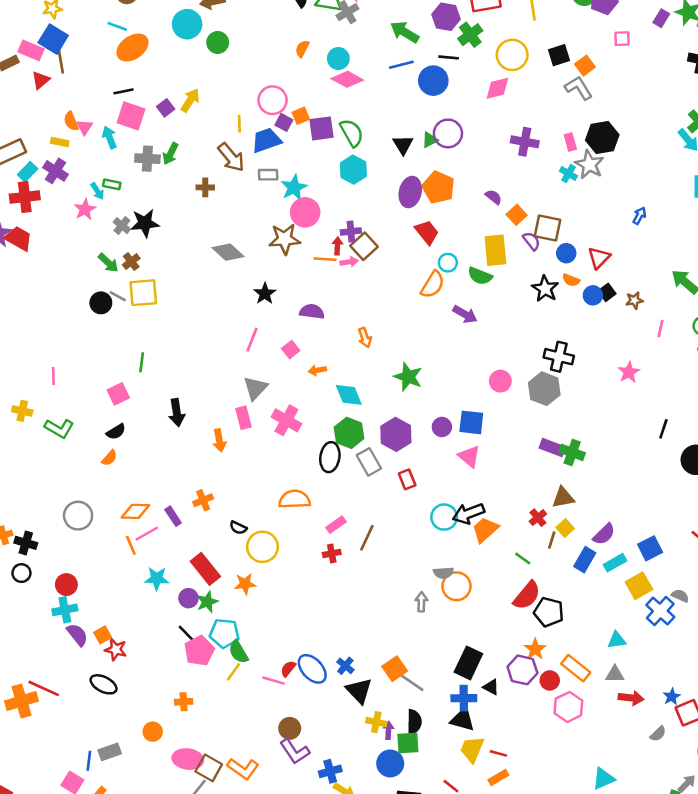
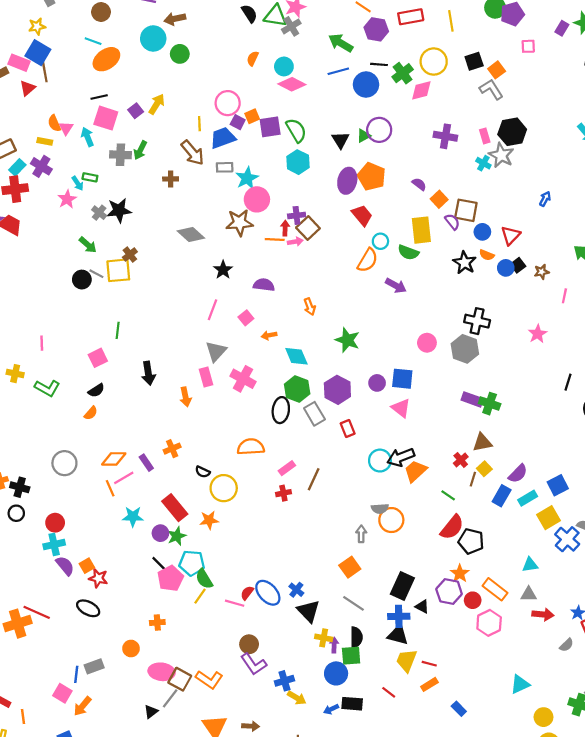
green cross: (470, 35) -> (403, 73), moved
brown cross: (131, 262) -> (130, 255), moved
orange square: (395, 669) -> (350, 567), moved

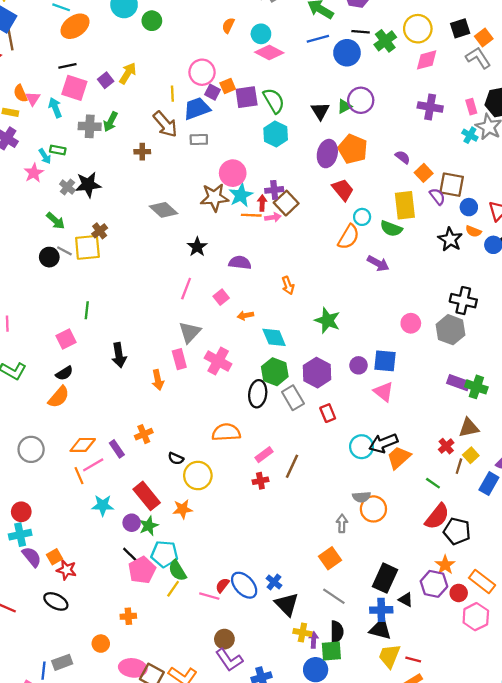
pink diamond: (421, 90) -> (427, 60), moved
cyan star: (247, 178) -> (241, 195), moved
orange semicircle: (91, 413) -> (59, 397), size x1.5

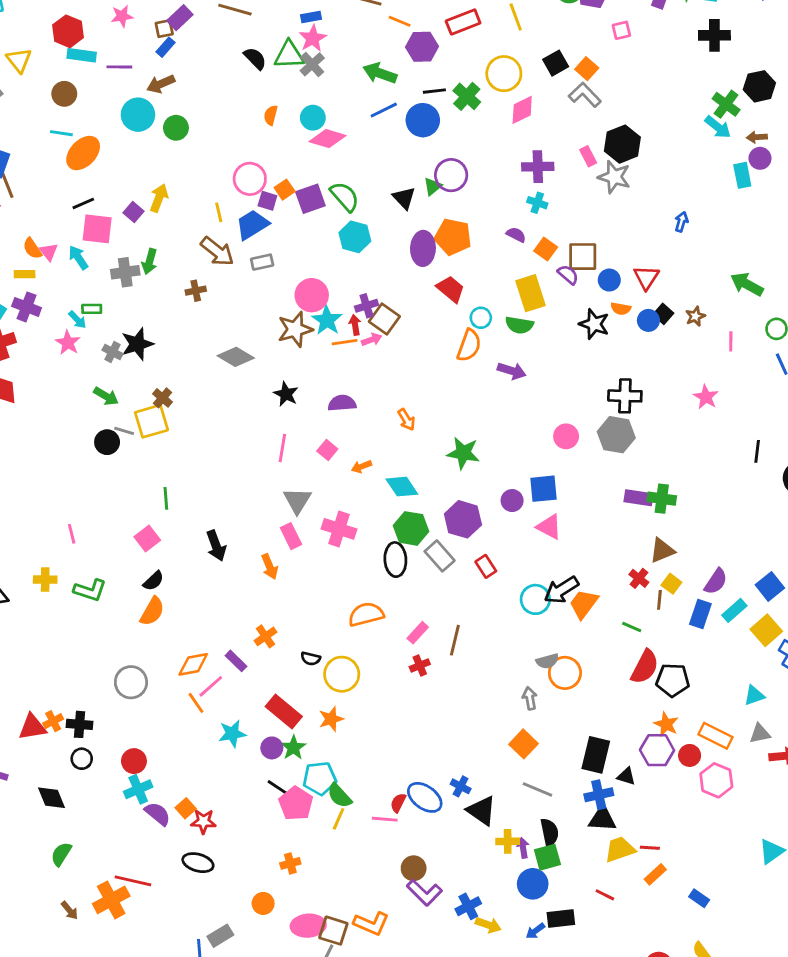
cyan cross: (470, 135) -> (537, 203), moved
yellow trapezoid: (389, 656) -> (620, 849), turned 60

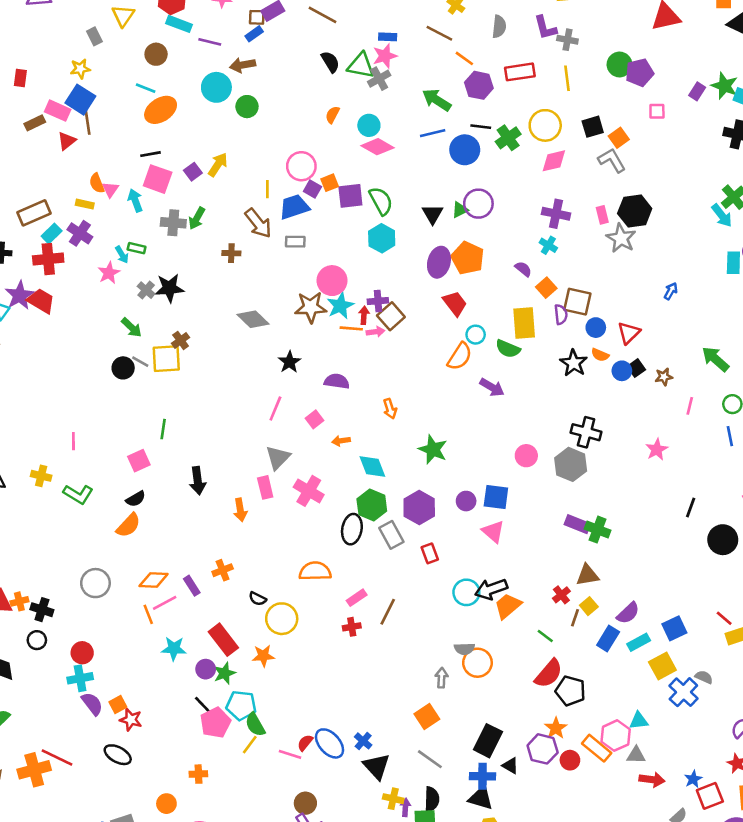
purple semicircle: (568, 275) -> (561, 314), turned 30
pink hexagon: (716, 780) -> (616, 736), moved

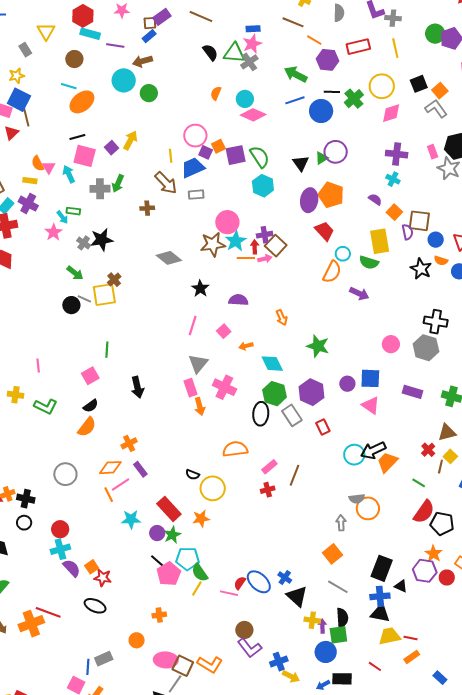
orange arrow: (240, 510) -> (200, 407), moved
purple rectangle: (577, 524) -> (412, 392), moved
orange cross: (223, 570) -> (129, 443), moved

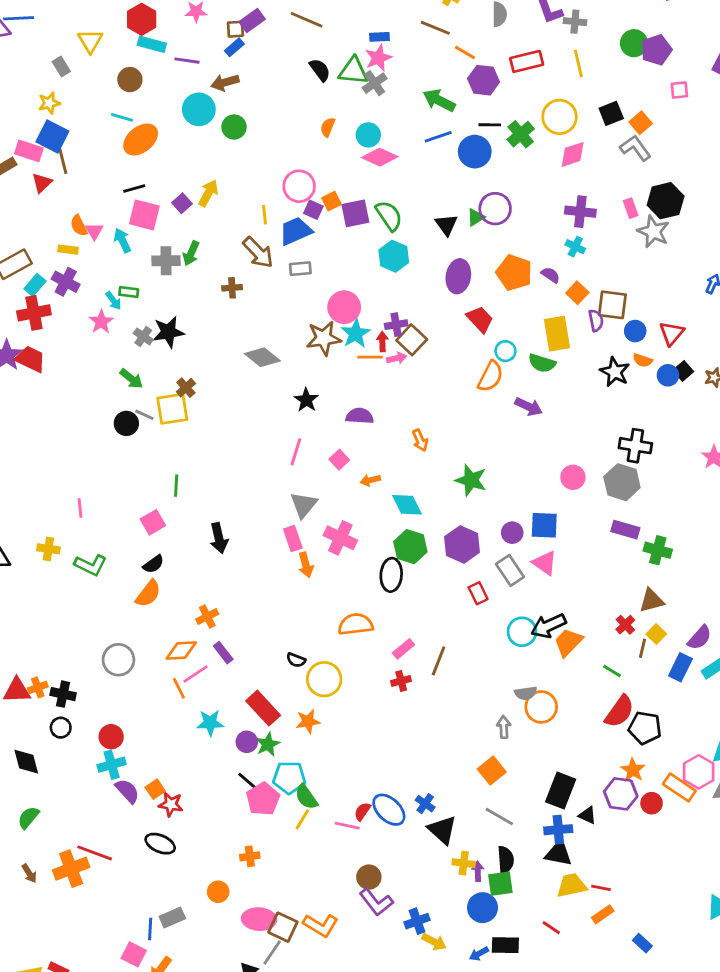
orange pentagon: (331, 195) -> (514, 273), moved
purple rectangle: (412, 392) -> (625, 530), moved
gray rectangle: (292, 415) -> (510, 570), moved

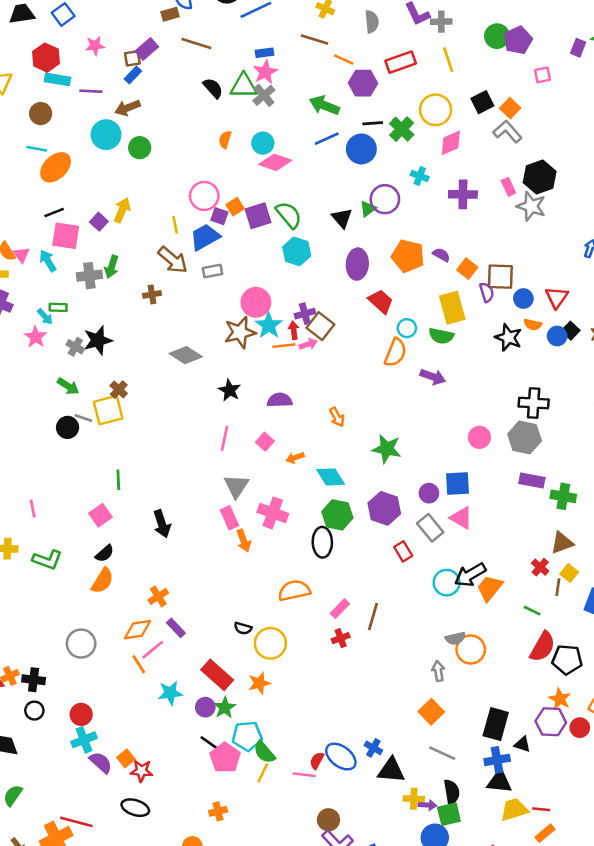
cyan cross: (575, 247) -> (420, 176), moved
black triangle: (442, 830) -> (391, 770), turned -32
purple arrow: (478, 871) -> (427, 805), turned 102

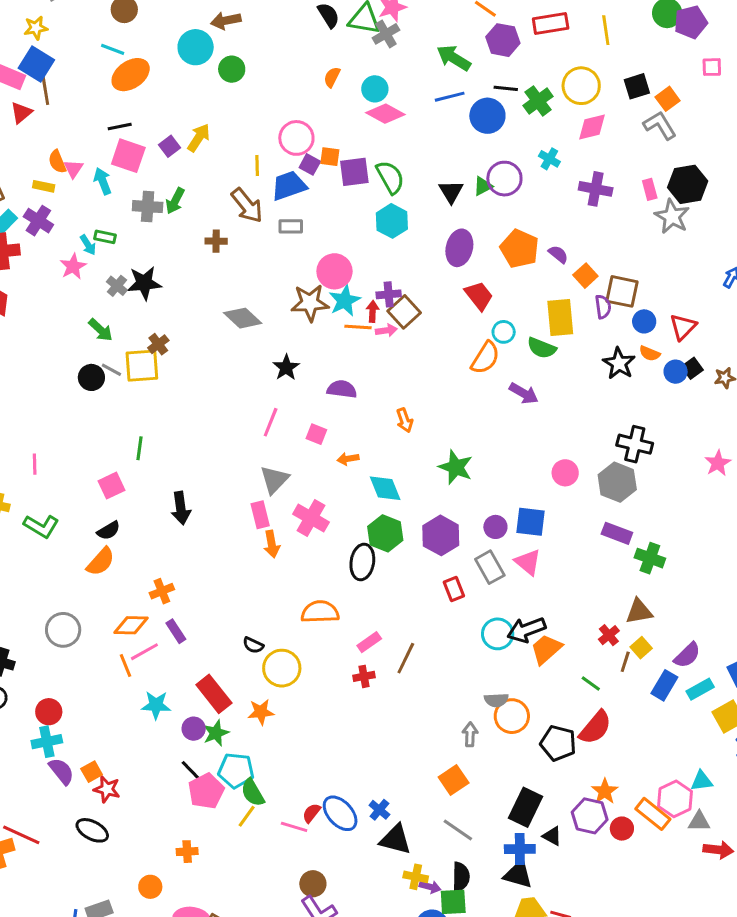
orange square: (235, 207) -> (330, 157), turned 30
pink square: (265, 442) -> (316, 434), turned -30
black pentagon: (567, 659) -> (558, 743), moved

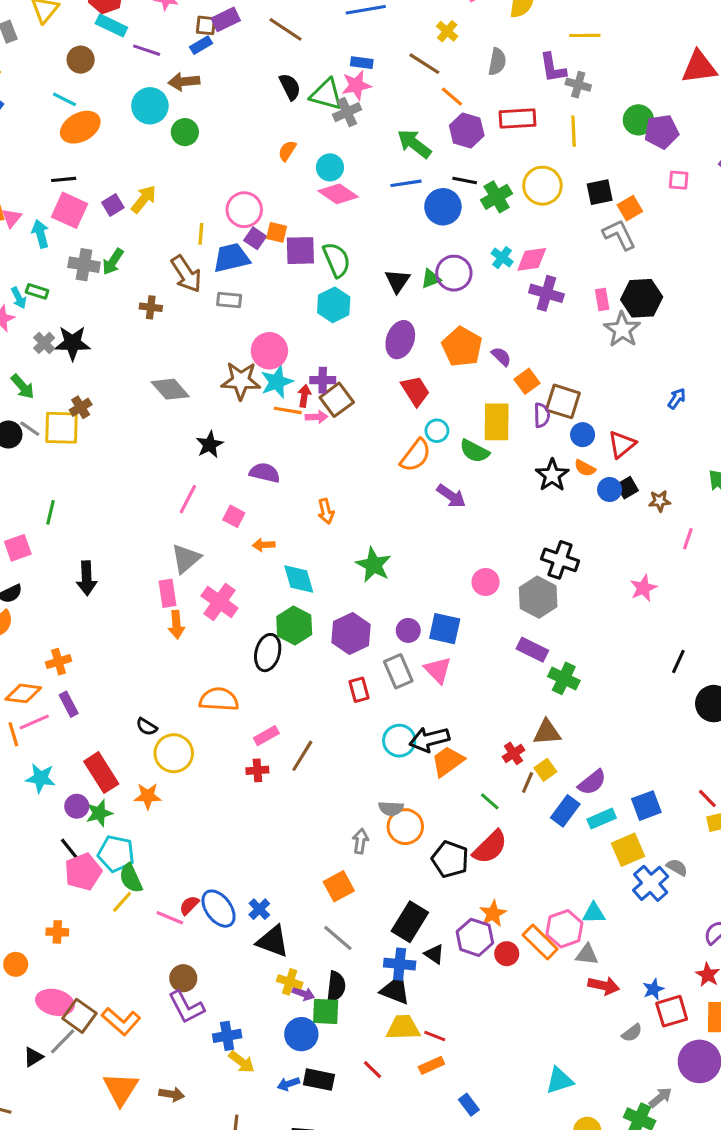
pink diamond: (592, 127) -> (532, 259), moved

